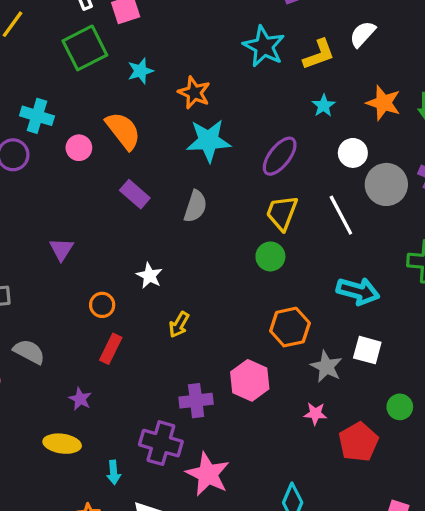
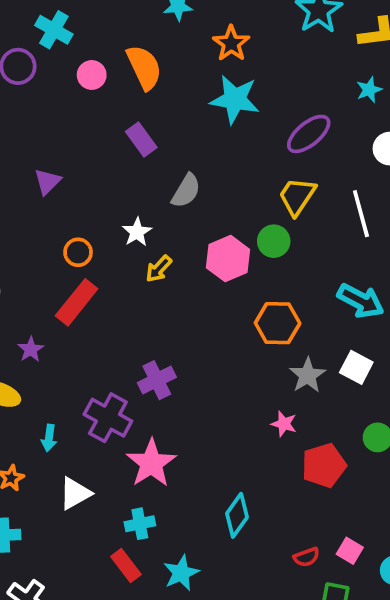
gray semicircle: (195, 206) -> (186, 191), moved
yellow arrow: (179, 325) -> (159, 269), moved
red rectangle: (111, 349) -> (77, 302), size x1.4
pink hexagon: (250, 380) -> (228, 259), moved
purple cross: (196, 401) -> (157, 380), turned -32

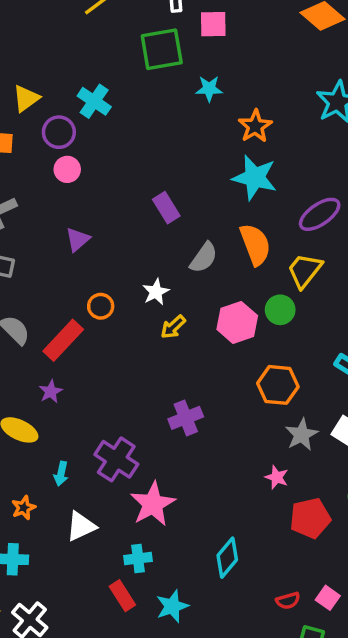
orange semicircle: (144, 67) -> (255, 244), moved
pink circle: (92, 75) -> (67, 169), moved
red rectangle: (77, 302) -> (63, 340), moved
purple cross: (157, 380) -> (186, 418), moved

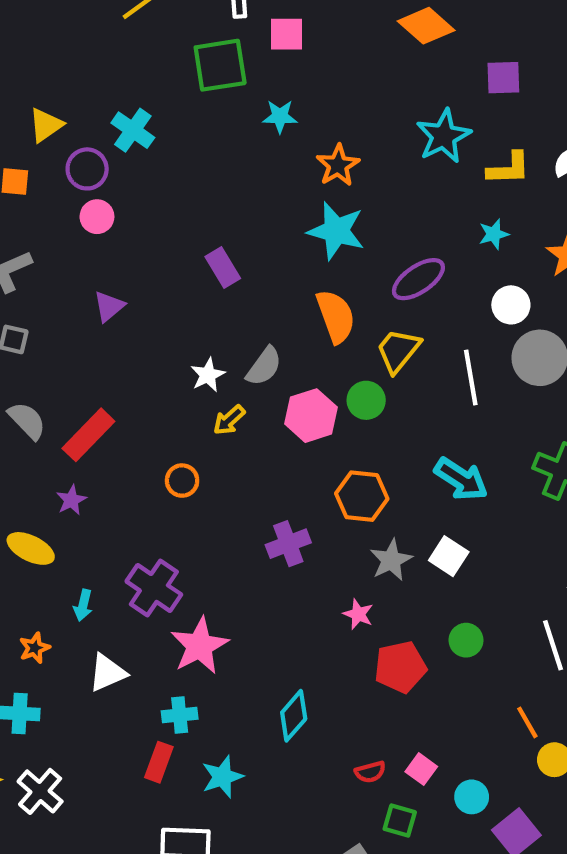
gray semicircle: (204, 258) -> (264, 366), moved
orange circle: (101, 306) -> (182, 481), moved
purple cross: (186, 418) -> (288, 544), moved
red rectangle: (122, 596) -> (159, 762), turned 52

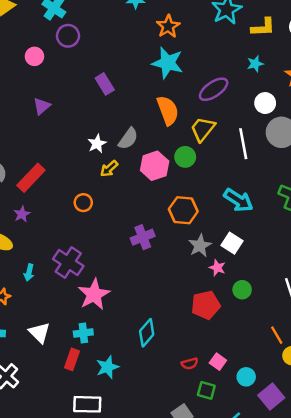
purple circle: (87, 169) -> (68, 36), moved
pink star: (358, 614) -> (217, 268), moved
white triangle: (107, 673) -> (39, 333), moved, turned -50

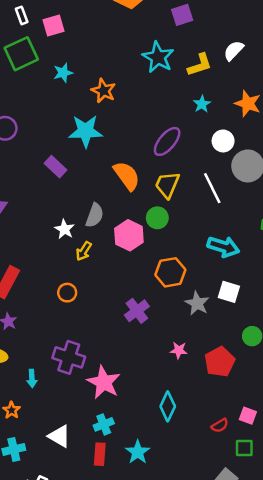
cyan star: (168, 63) -> (86, 131), moved
pink star: (217, 268) -> (179, 350), moved

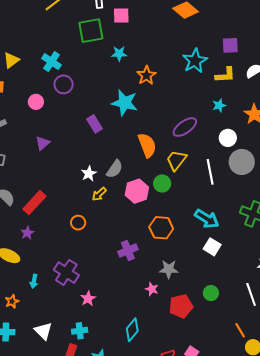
purple square: (182, 15) -> (230, 45), moved
white square: (229, 292) -> (212, 247), moved
gray star: (197, 303) -> (169, 269), moved, turned 30
pink star: (104, 382) -> (88, 299), size x0.6

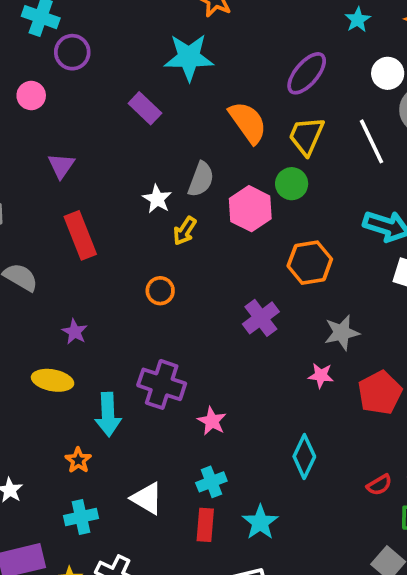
red rectangle: (34, 203) -> (80, 235), moved, turned -50
cyan arrow: (34, 281) -> (108, 414), size x1.6

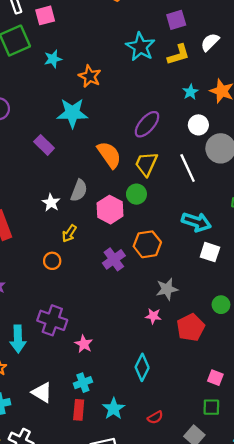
cyan star: (358, 20) -> (190, 92), moved
yellow arrow: (185, 231) -> (69, 233), moved
purple cross: (261, 318) -> (114, 259), moved
red semicircle: (379, 485) -> (155, 417), moved

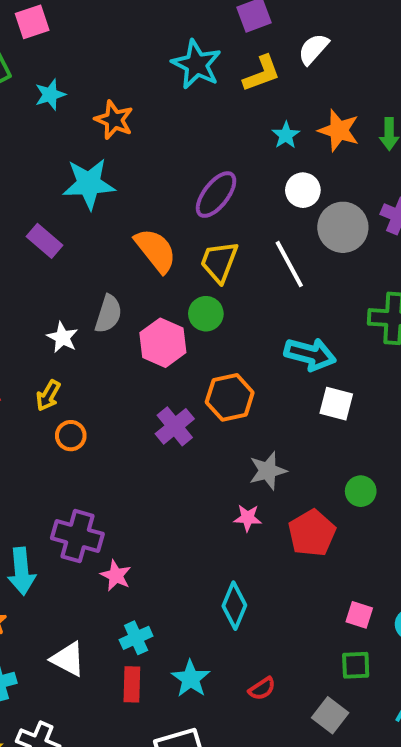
yellow arrow: (69, 233) -> (48, 396), moved
pink star: (84, 344) -> (116, 575), moved

